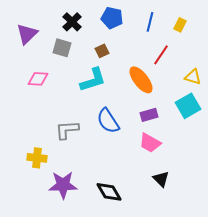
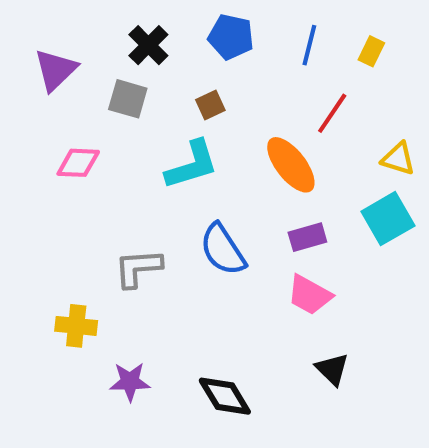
purple star: (63, 185) -> (130, 382), size x0.7

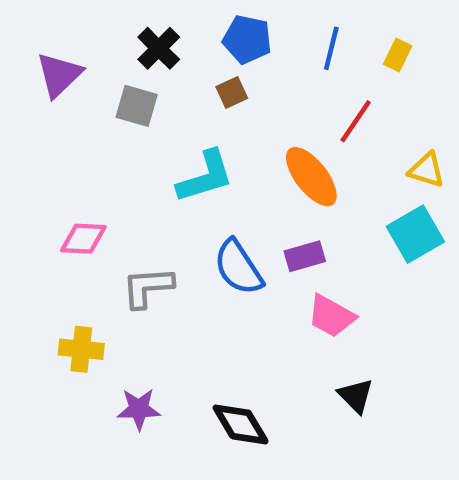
brown square: (210, 105) -> (232, 93), moved
pink diamond: (78, 163) -> (83, 239), moved
purple rectangle: (307, 237) -> (305, 256), moved

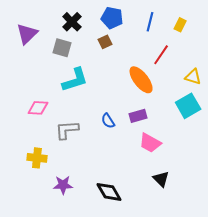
cyan L-shape: (205, 177) -> (75, 80), moved
blue semicircle: (238, 267) -> (108, 121), size x0.6

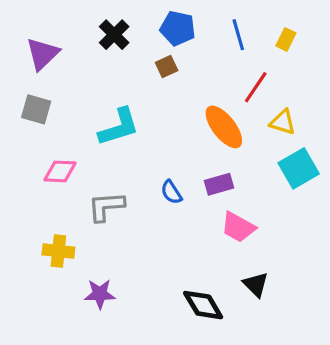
blue line: (150, 22) -> (238, 35), turned -30
gray square: (62, 48) -> (36, 109), moved
yellow triangle: (193, 77) -> (283, 122), moved
black diamond: (109, 192) -> (203, 305), moved

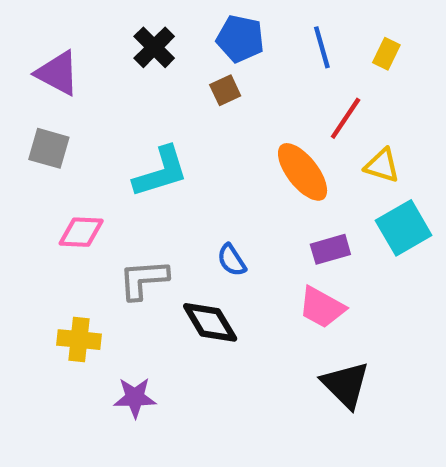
purple triangle: (43, 54) -> (58, 73), turned -48
purple rectangle: (219, 184) -> (330, 249), moved
black triangle: (256, 284) -> (346, 385), size x1.4
black diamond: (203, 305) -> (210, 322), moved

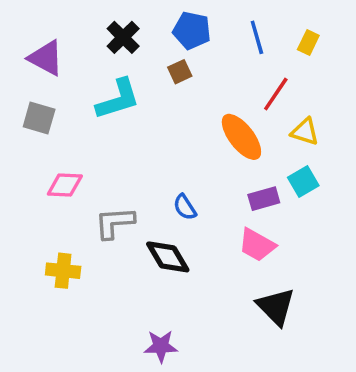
cyan L-shape: (161, 172) -> (118, 99), moved
cyan square: (404, 228) -> (303, 181), moved, size x0.7
purple star: (135, 398) -> (161, 346), moved

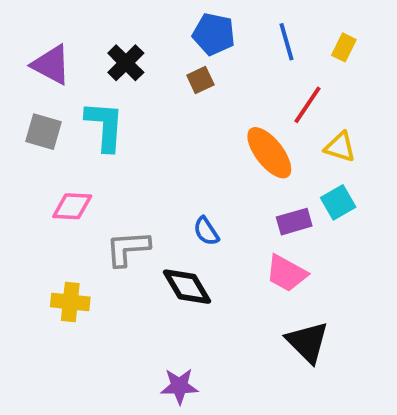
black cross: (123, 37) -> (126, 63), moved
cyan L-shape: (118, 99) -> (105, 126), moved, turned -69

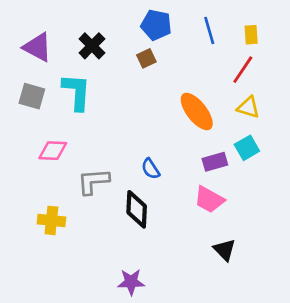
yellow rectangle: (344, 47) -> (251, 35), turned -30
red line: (308, 105) -> (243, 70), moved
black diamond: (187, 287) -> (137, 209), turned 33
black triangle: (308, 342) -> (225, 250), size x0.7

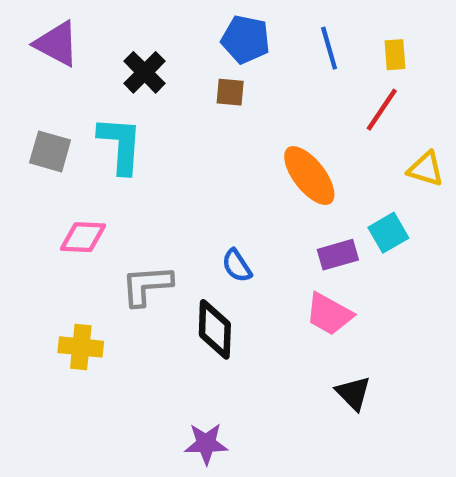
purple triangle: (37, 47) -> (57, 44), moved
brown square: (146, 58) -> (230, 92), turned 30
yellow triangle: (248, 107) -> (426, 169), moved

